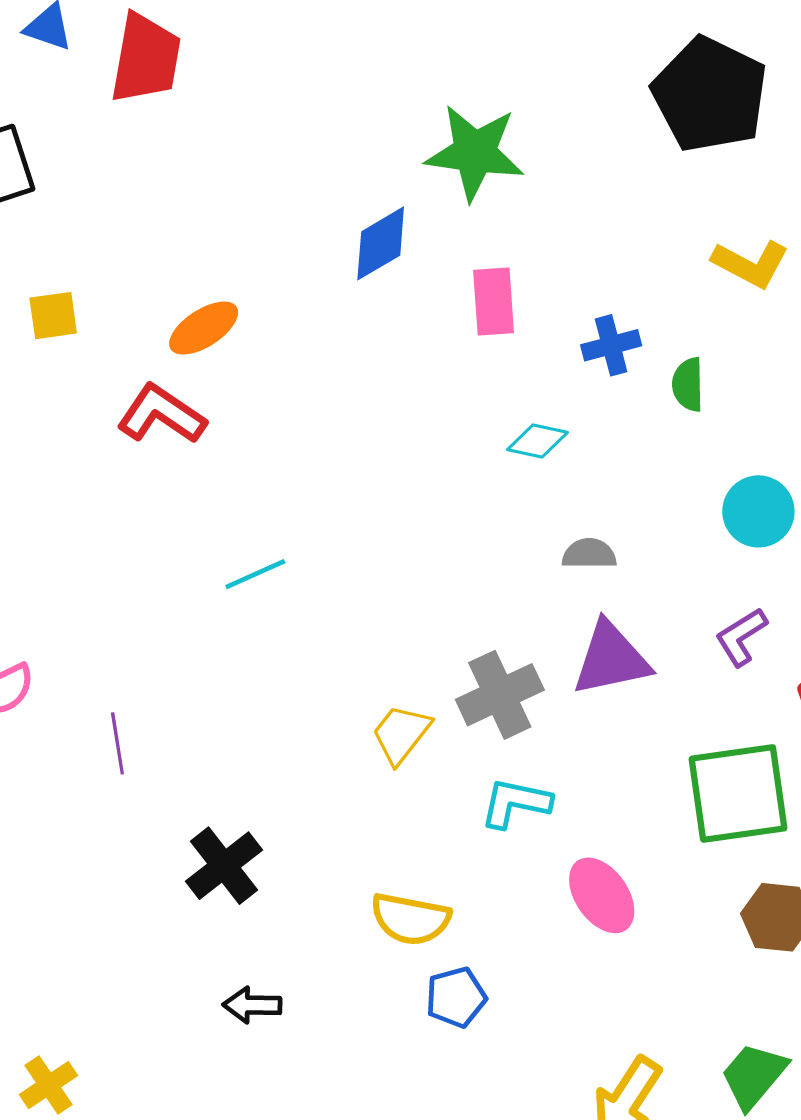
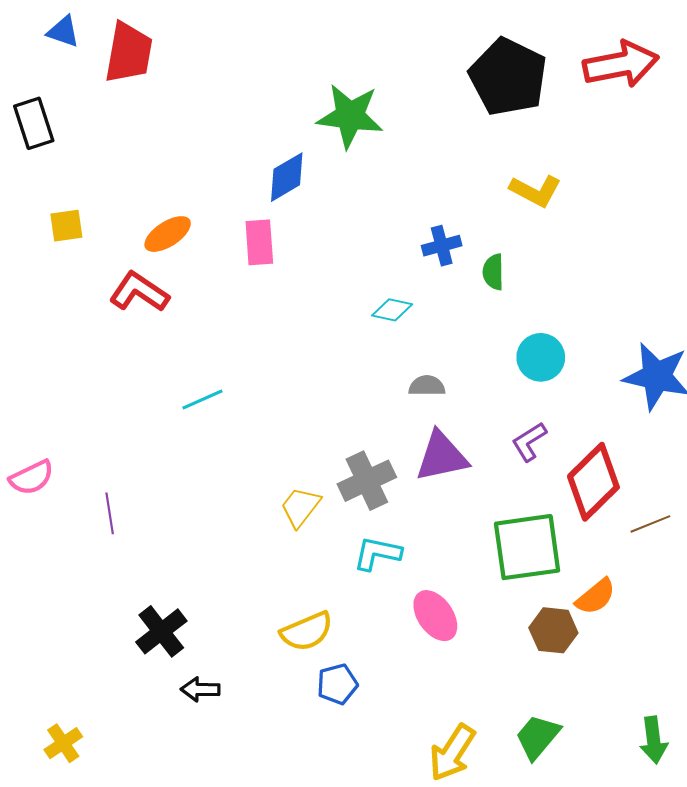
pink rectangle: (494, 301) -> (259, 242), moved
black cross: (224, 866) -> (161, 631), moved
yellow semicircle: (410, 919) -> (307, 631), turned -34

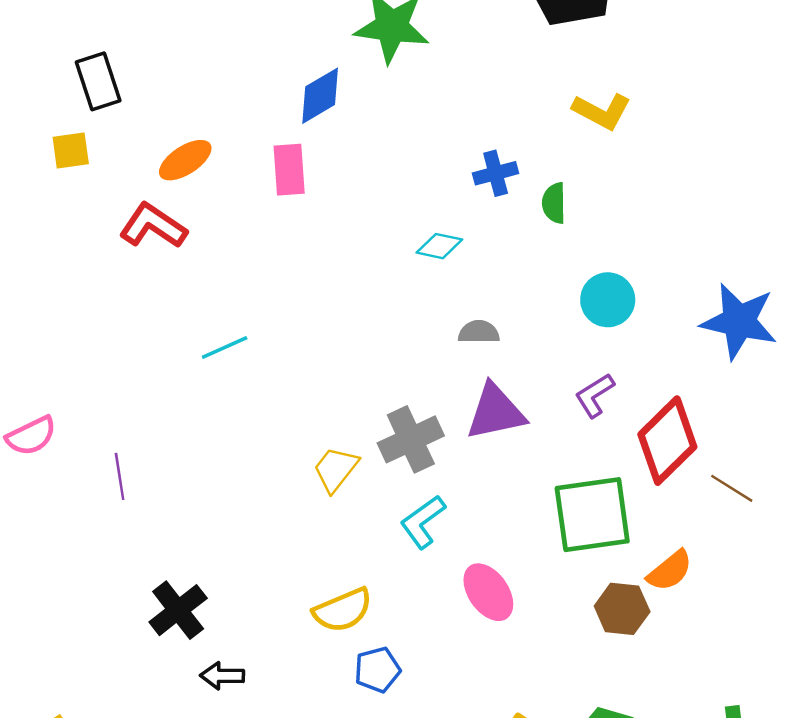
black rectangle: (34, 123) -> (98, 81), moved
brown line: (650, 524) -> (732, 488), turned 54
cyan L-shape: (377, 553) -> (423, 522), turned -48

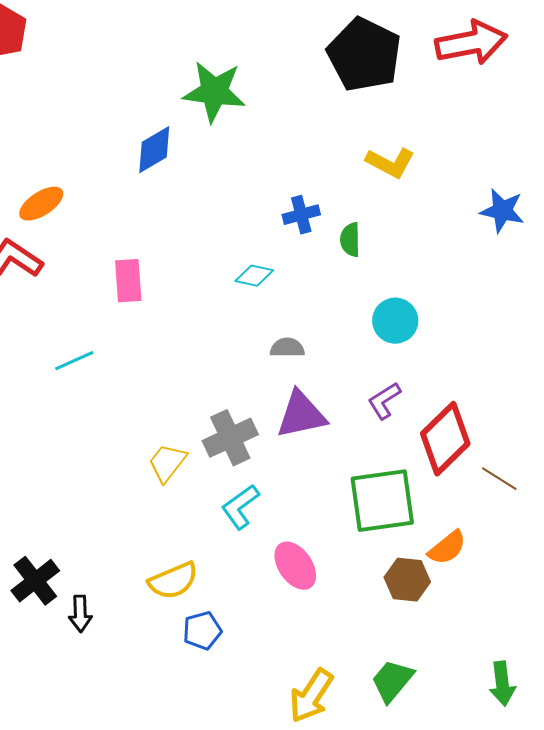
pink rectangle: (289, 170) -> (128, 281), moved
blue star: (739, 321) -> (502, 211), moved, size x0.7
black arrow: (222, 676) -> (80, 614), moved, turned -93

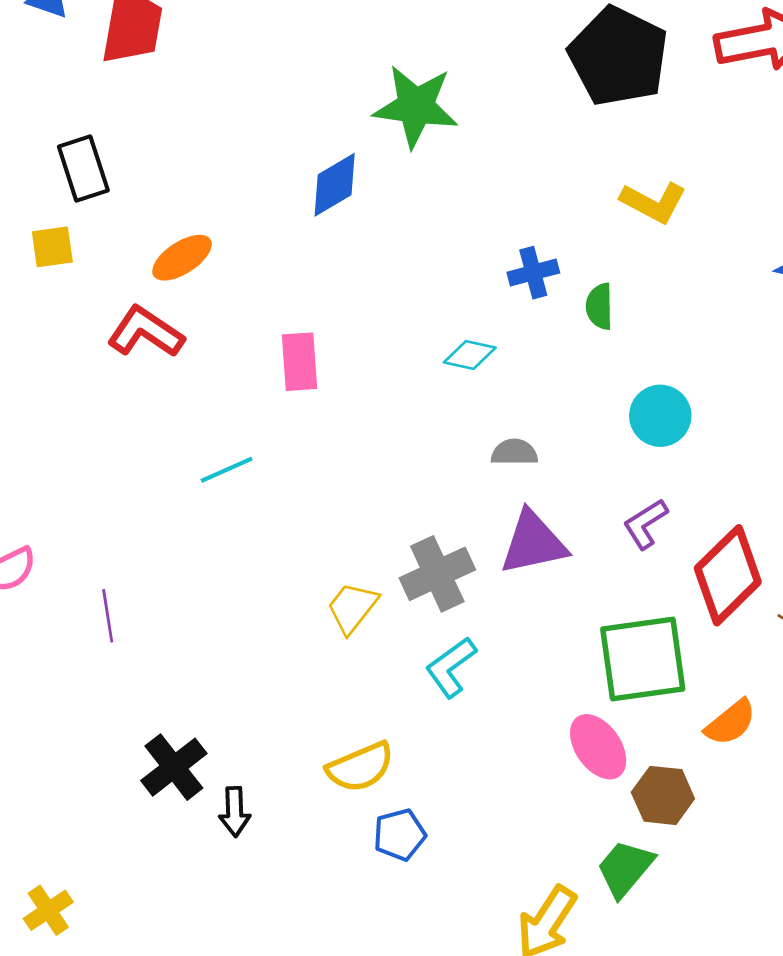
pink ellipse: (295, 566) -> (598, 747), moved
brown hexagon: (407, 580) -> (663, 795), moved
green trapezoid: (392, 681) -> (625, 868), moved

